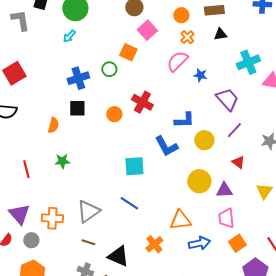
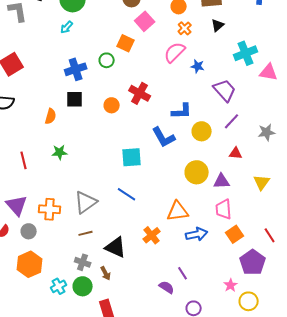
black triangle: (220, 34) -> (218, 25), turned -32
red triangle: (238, 162) -> (236, 153), turned -32
brown line: (88, 242) -> (86, 233), turned -32

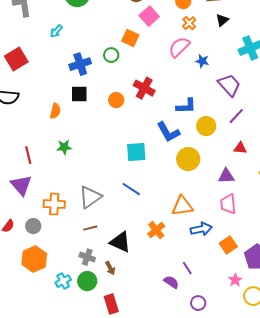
cyan arrow: (67, 27) -> (56, 31), moved
yellow circle: (197, 172) -> (188, 159), moved
purple triangle: (17, 205) -> (21, 185), moved
orange square: (235, 234) -> (228, 245), moved

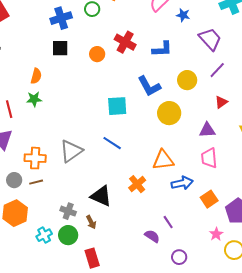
blue L-shape: (186, 106) -> (162, 49), moved
orange semicircle: (55, 111) -> (36, 76), moved
green star: (64, 147) -> (34, 99), moved
red triangle: (240, 148) -> (221, 102), turned -40
brown line: (90, 228) -> (36, 182), moved

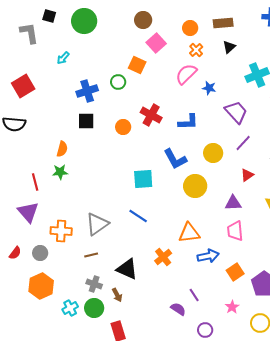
brown line: (36, 182) -> (91, 255), moved
pink star: (216, 234) -> (232, 307), moved

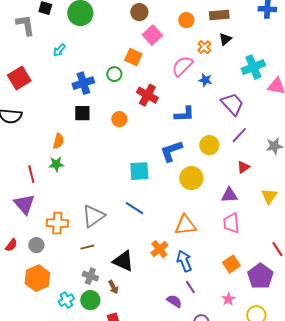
orange cross: (196, 50) -> (204, 47), moved
red cross: (151, 115) -> (147, 95), moved
blue L-shape: (175, 159) -> (171, 151), turned 100
blue arrow: (208, 256) -> (184, 261), moved, turned -100

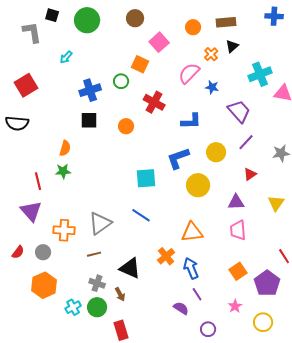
brown circle: (139, 12) -> (135, 18), moved

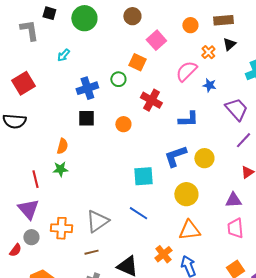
yellow circle: (216, 152) -> (204, 158), moved
yellow circle: (198, 185) -> (186, 194), moved
gray circle: (43, 252) -> (31, 237), moved

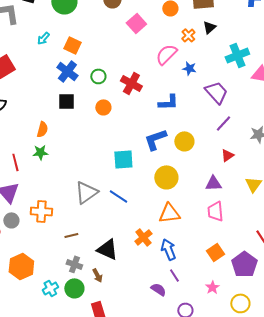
orange square: (137, 62) -> (72, 45), moved
green circle: (118, 79) -> (98, 76), moved
blue cross: (87, 88) -> (67, 71), turned -35
gray triangle: (97, 221) -> (86, 192), moved

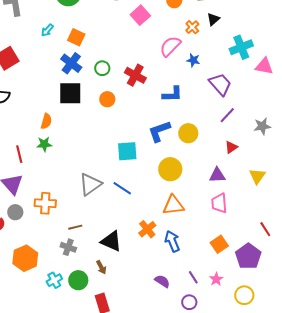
black square: (66, 101) -> (70, 93), size x1.4
gray cross: (74, 264) -> (68, 247), moved
purple line: (174, 275) -> (193, 277), moved

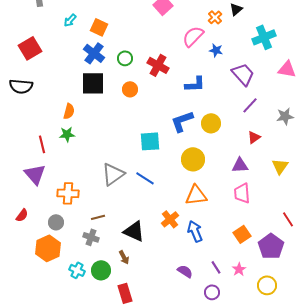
pink triangle: (264, 66) -> (287, 69), moved
gray circle: (15, 212) -> (56, 222), moved
cyan cross: (54, 280) -> (77, 270), turned -35

